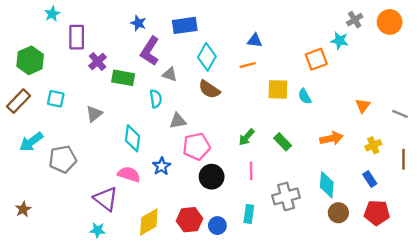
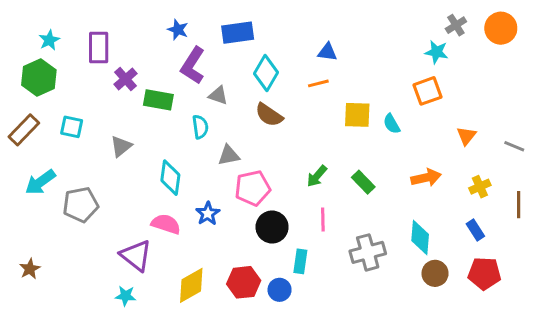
cyan star: (52, 14) -> (49, 40), moved
orange square: (316, 59) -> (428, 91), moved
cyan rectangle: (249, 214) -> (300, 261), moved

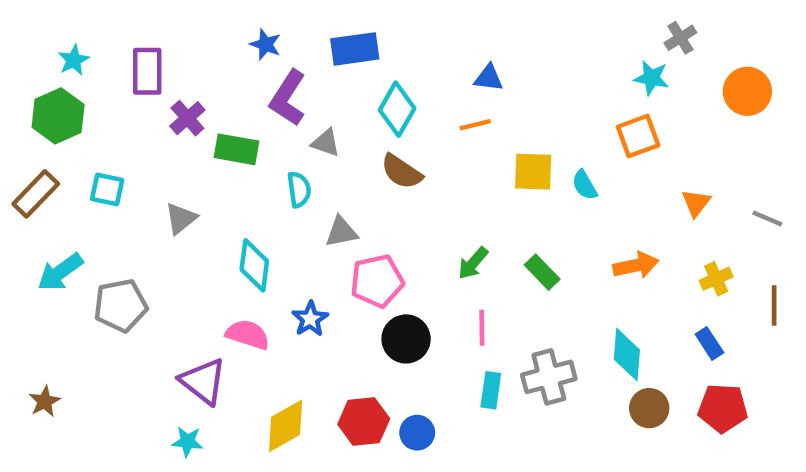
orange circle: (501, 28) -> (747, 91), moved
cyan rectangle: (300, 261) -> (491, 390), moved

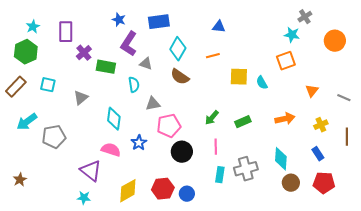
blue triangle: (489, 78) -> (219, 27), moved
green rectangle: (542, 272) -> (243, 122), turned -70

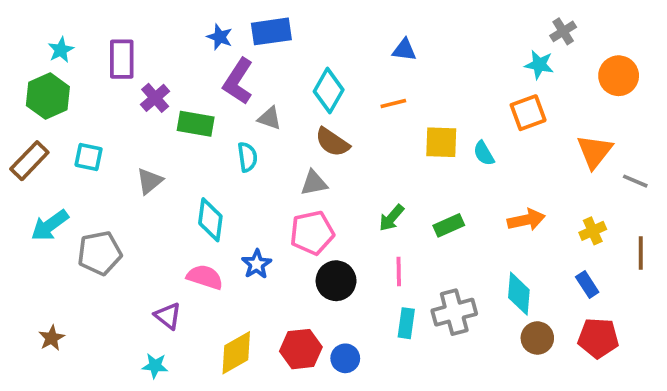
blue rectangle: (159, 22) -> (271, 31), moved
orange triangle: (312, 91) -> (595, 151), moved, size x1.5
gray triangle: (153, 104) -> (314, 183), moved
purple triangle: (91, 171) -> (168, 316), size x0.7
brown star: (20, 180) -> (52, 338), moved

